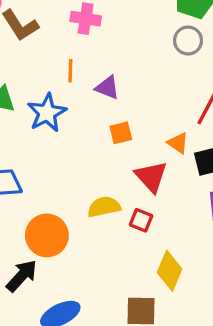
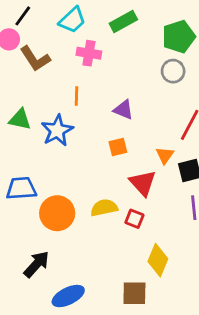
purple triangle: (107, 88) -> (123, 110), moved
orange triangle: (178, 143) -> (165, 155), turned 30
orange circle: (47, 235) -> (57, 213), moved

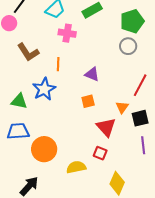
brown L-shape: (35, 59) -> (28, 52), moved
green triangle: (20, 119) -> (19, 101), moved
yellow semicircle: (104, 208) -> (76, 167), moved

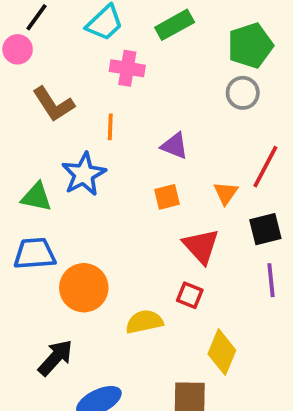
orange triangle: (122, 107) -> (226, 193), moved

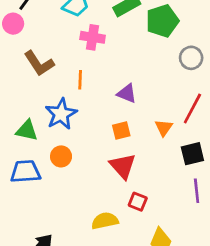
green pentagon: (250, 46) -> (162, 21), moved
gray circle: (243, 93) -> (191, 58), moved
red triangle: (201, 246) -> (123, 166), moved
orange circle: (84, 288) -> (61, 156), moved, size x0.6

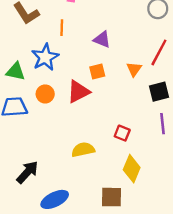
red triangle: (123, 166) -> (78, 92), moved, turned 45
red square: (138, 202) -> (122, 133), moved

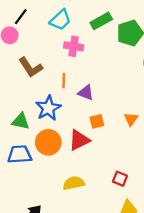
purple triangle: (102, 39) -> (86, 93), moved
orange circle: (45, 94) -> (48, 142), size x1.5
yellow semicircle: (83, 150) -> (74, 183), moved

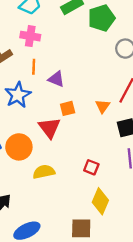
pink cross: (74, 46) -> (30, 36), moved
red triangle: (79, 140) -> (49, 128), turned -40
orange circle: (48, 142) -> (19, 147), moved

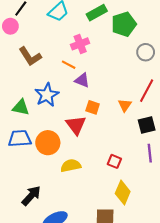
pink cross: (30, 36) -> (80, 44), moved, turned -30
orange line: (34, 67) -> (69, 65), moved, turned -64
orange square: (68, 108) -> (93, 107), turned 32

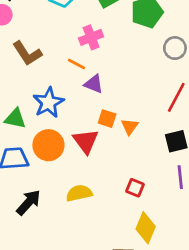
orange triangle: (125, 105) -> (130, 127), moved
orange circle: (48, 143) -> (48, 145), moved
black arrow: (31, 196) -> (28, 202), moved

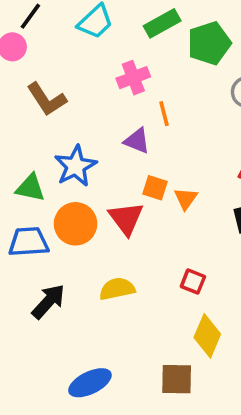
orange line: (76, 64) -> (164, 114), moved, turned 48

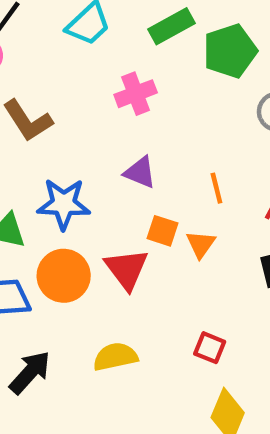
orange line: (164, 114) -> (216, 188), moved
blue star: (76, 166) -> (64, 204), turned 30

